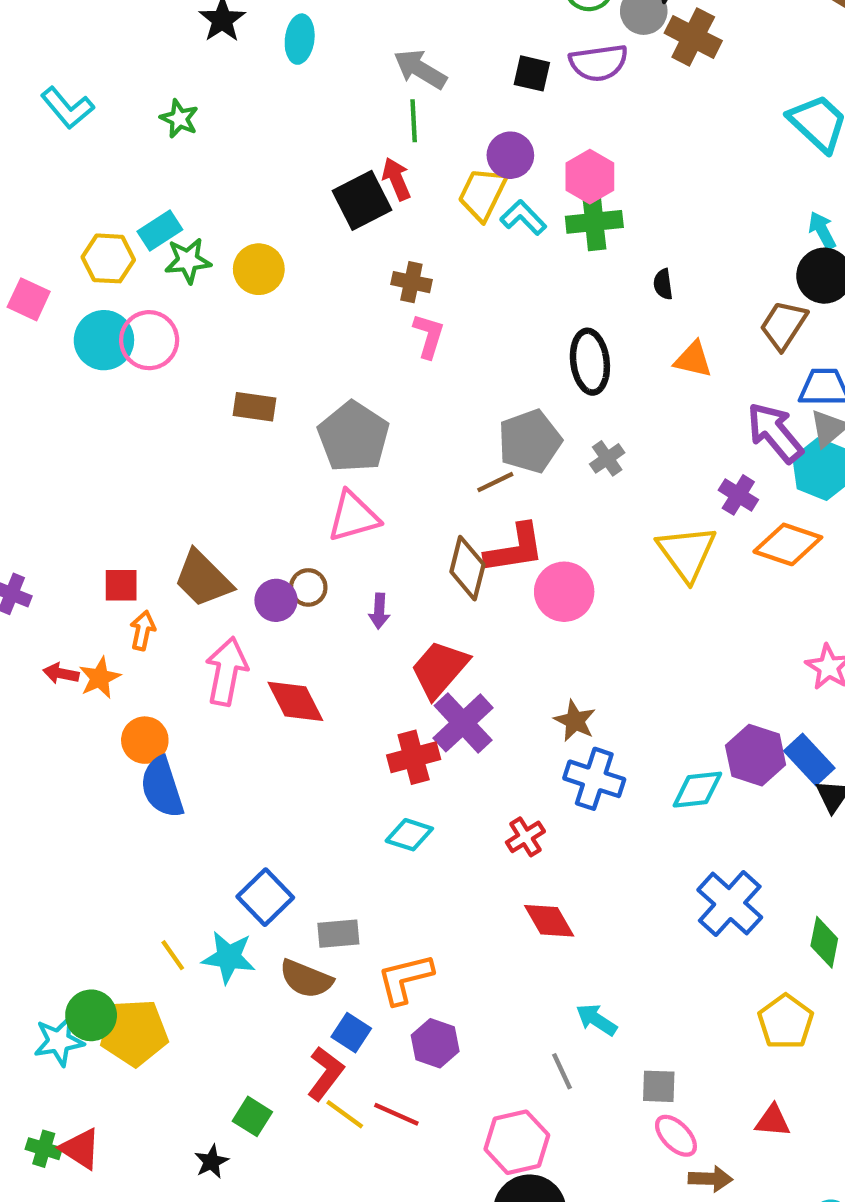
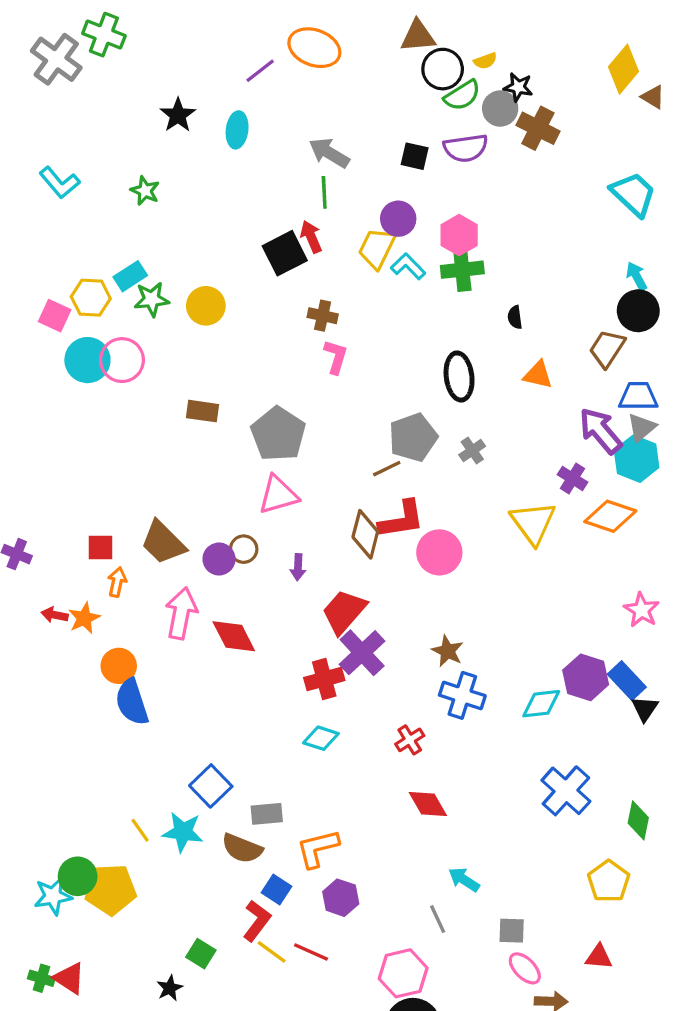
pink square: (29, 299) -> (55, 316), moved

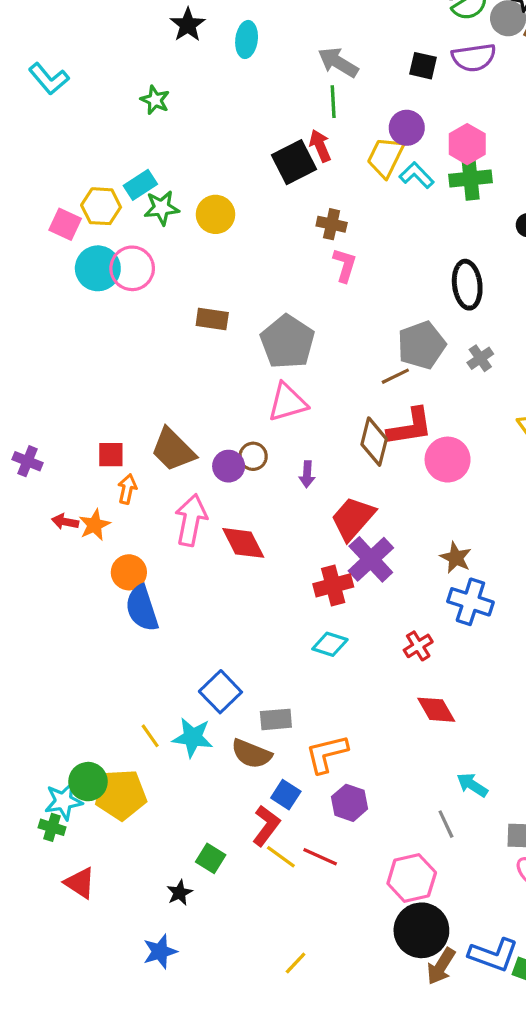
cyan L-shape: (60, 183) -> (49, 79), moved
green cross: (41, 978) -> (52, 827), moved

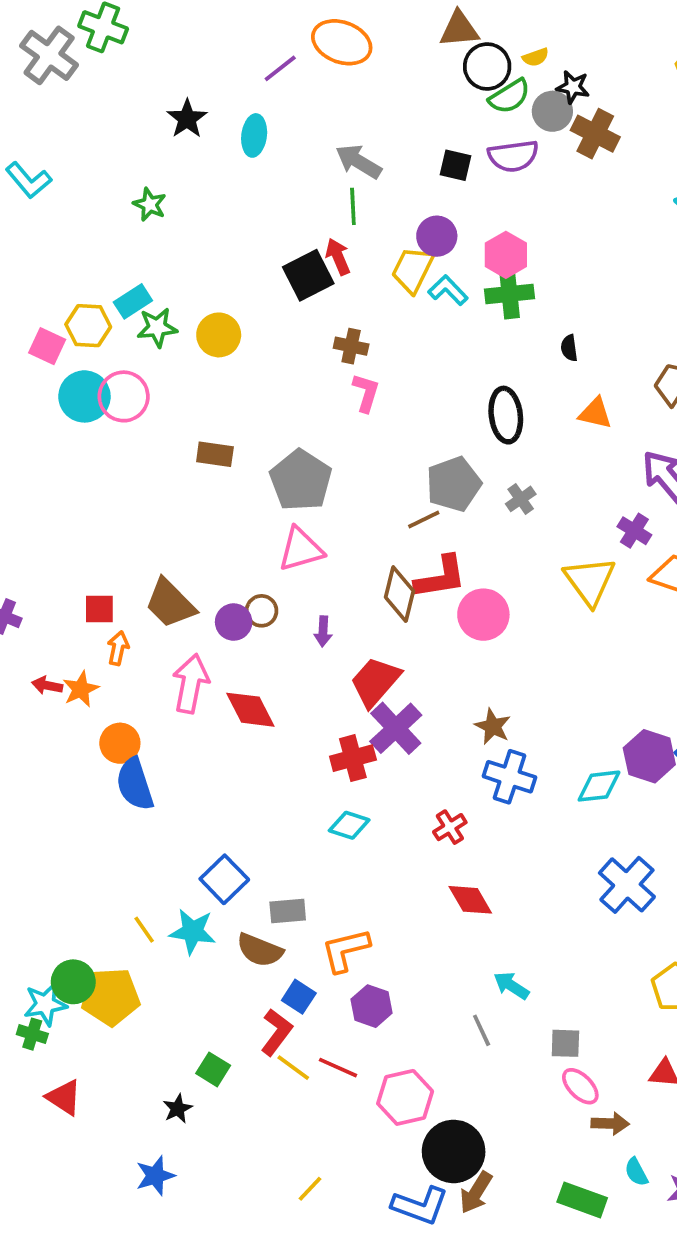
pink hexagon: (412, 878) -> (405, 1097), moved
blue L-shape: (493, 955) -> (420, 1206), moved

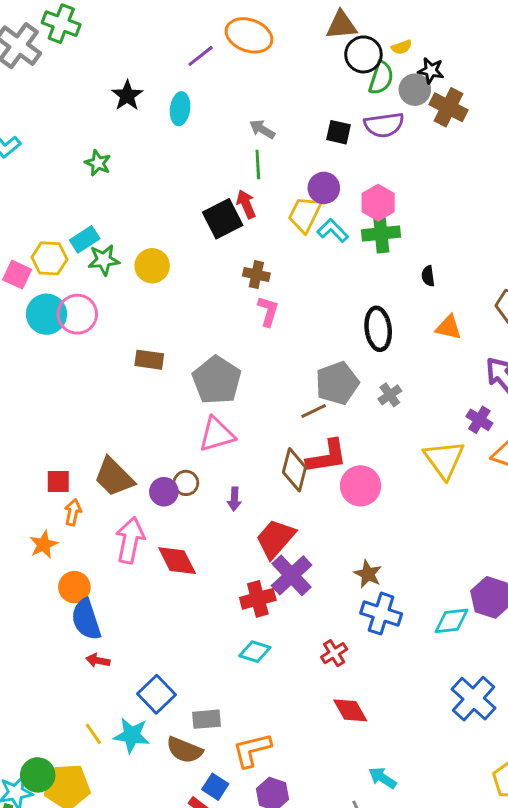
green semicircle: (510, 96) -> (381, 78), turned -40
gray arrow: (359, 162) -> (262, 129), size x0.7
red arrow: (47, 685) -> (98, 660), moved

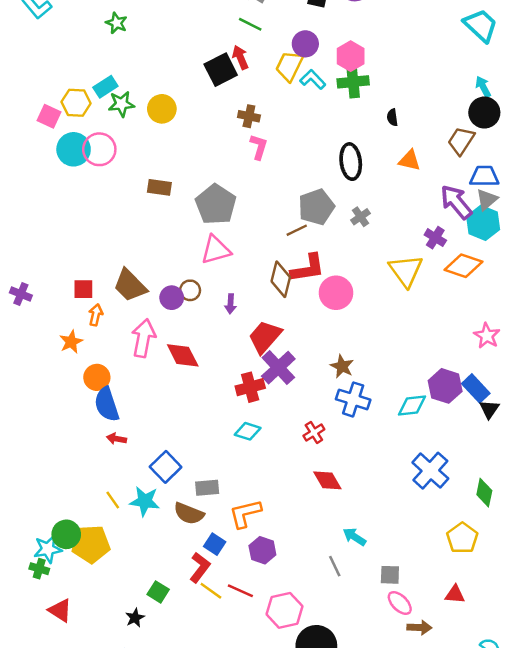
green line: (258, 164) -> (250, 24), turned -60

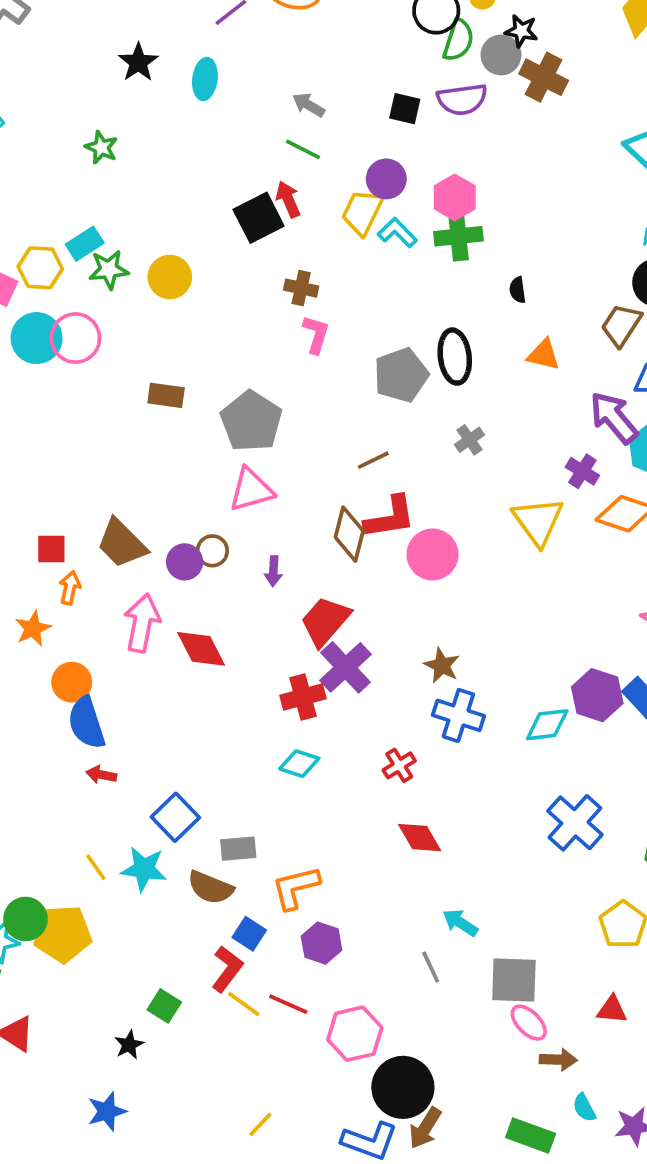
gray pentagon: (316, 207) -> (401, 375), moved
gray square: (390, 575) -> (514, 980), size x1.6

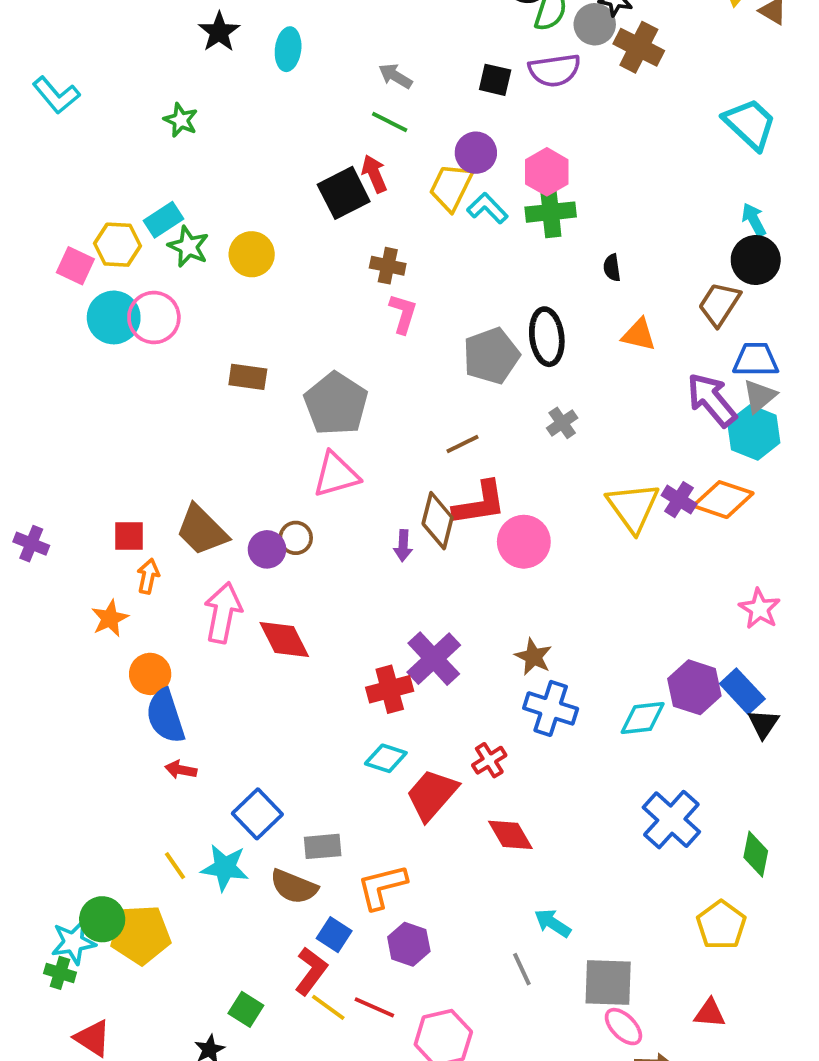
green star: (109, 270) -> (188, 247), turned 30
purple cross: (582, 471) -> (679, 500), moved
purple arrow: (273, 571) -> (403, 546), moved
red trapezoid: (325, 621) -> (432, 795), moved

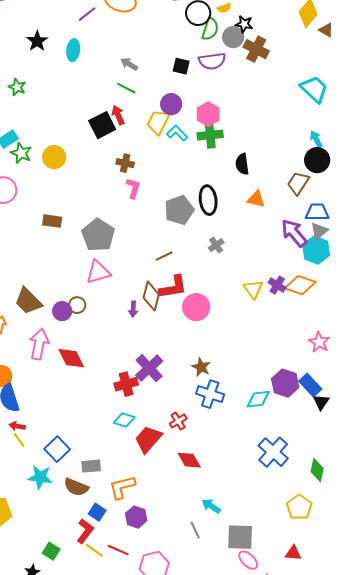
black semicircle: (612, 268) -> (242, 164), size x1.5
yellow triangle: (633, 507) -> (253, 289), size x0.7
yellow line: (175, 866) -> (19, 440), moved

